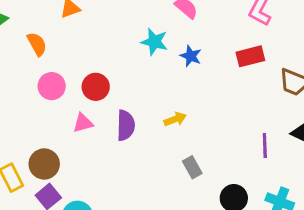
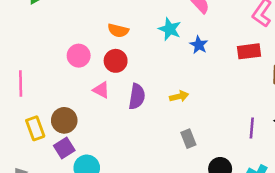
orange semicircle: (37, 44) -> (118, 30), moved, turned 126
pink triangle: (83, 123) -> (101, 90), turned 36

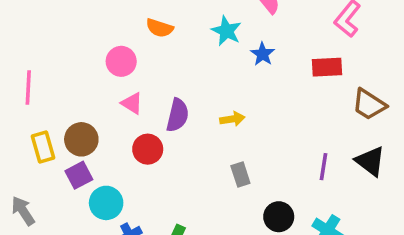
pink circle: (79, 56) -> (121, 61), moved
red circle: (116, 61) -> (148, 149), moved

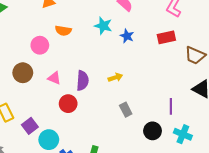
pink circle: (121, 61) -> (40, 45), moved
brown circle: (81, 139) -> (23, 73), moved
purple line: (323, 167) -> (171, 106), moved

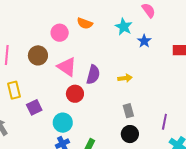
pink triangle: (54, 78) -> (67, 67), size x1.5
purple line: (171, 106) -> (164, 122), moved
black circle: (153, 131) -> (130, 134), moved
cyan circle: (49, 140) -> (63, 123), moved

